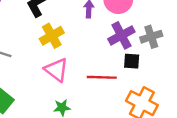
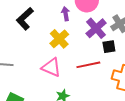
yellow cross: (52, 36) -> (59, 39), moved

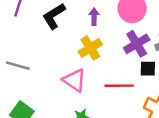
purple arrow: (66, 14) -> (94, 17), moved

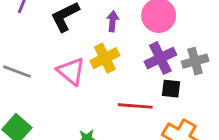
pink triangle: (74, 80) -> (71, 71), moved

